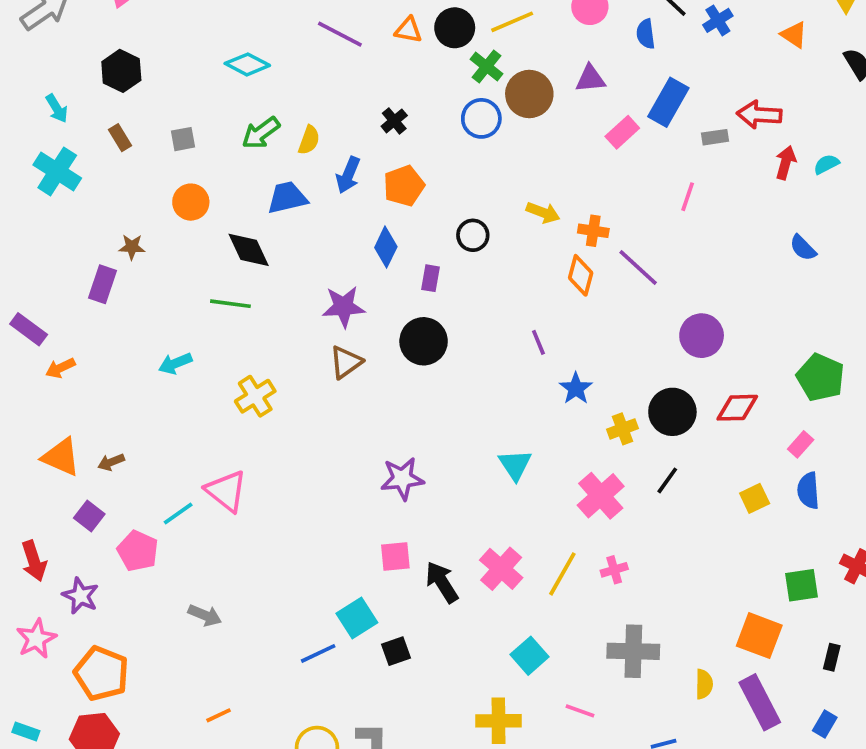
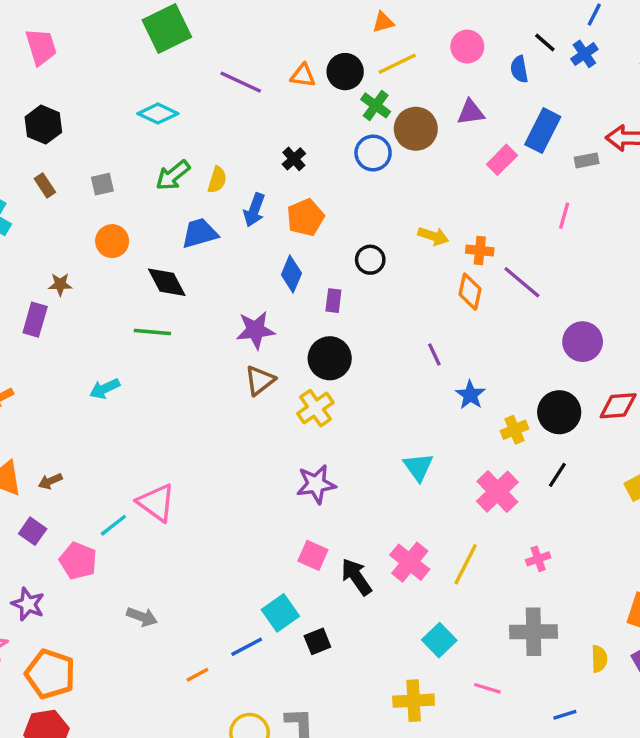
yellow cross: (255, 396) -> (315, 408), moved
pink square: (395, 557) -> (313, 555), turned 32
pink cross: (614, 570) -> (538, 559), moved
orange line: (219, 715) -> (197, 675), moved

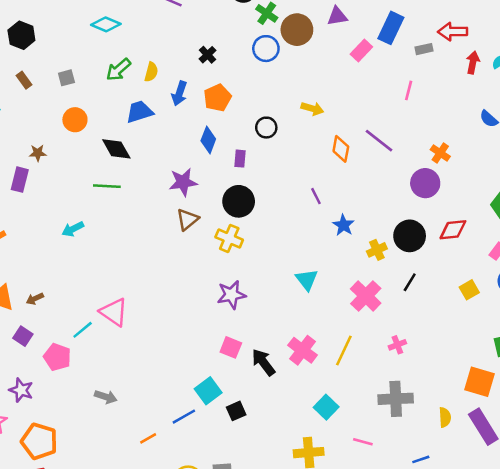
orange cross: (480, 251) -> (440, 153), moved, turned 30
yellow cross: (315, 408) -> (229, 238), turned -30

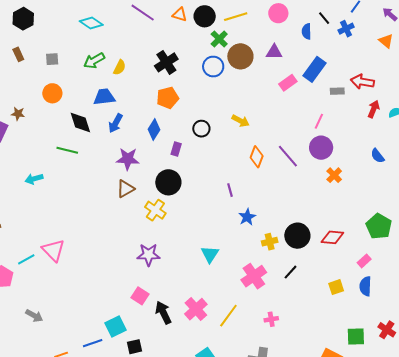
black cross: (207, 55) -> (166, 62), size x1.6
blue arrow: (179, 93) -> (115, 123), moved
purple circle: (425, 183) -> (321, 148), moved

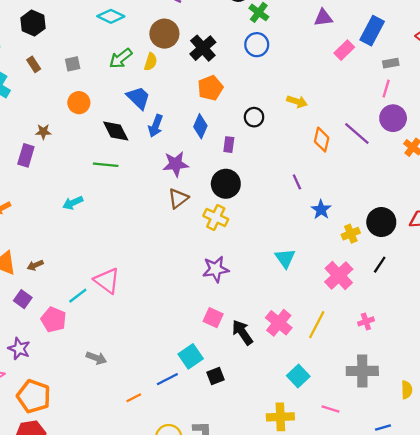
brown circle: (240, 56) -> (164, 34), moved
gray rectangle: (337, 91) -> (391, 63), moved
blue trapezoid: (104, 97) -> (138, 98), turned 60

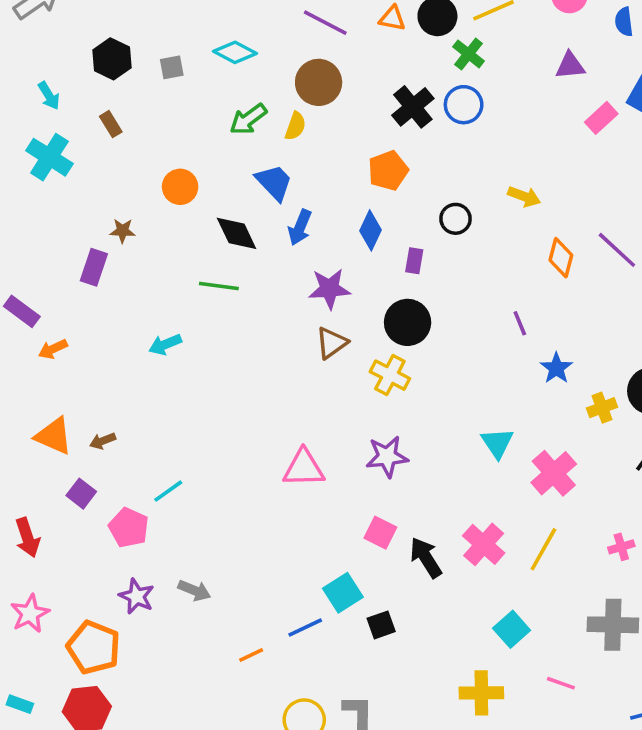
black cross: (203, 48) -> (413, 107), moved
gray square: (73, 64) -> (172, 67), moved
pink cross: (339, 275) -> (554, 473), moved
pink triangle: (107, 281) -> (304, 468), moved, turned -40
purple star: (19, 349) -> (137, 596), moved

